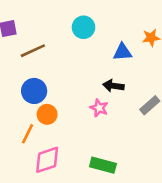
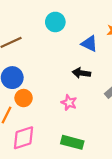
blue triangle: (122, 52) -> (89, 44), turned 30
pink star: (99, 108) -> (69, 103), moved

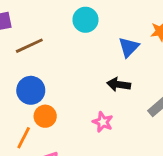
blue triangle: (89, 44) -> (129, 47), turned 48

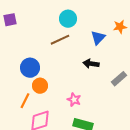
brown line: (29, 46) -> (60, 40), moved
pink star: (103, 122) -> (74, 100), moved

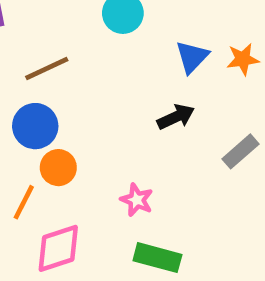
orange star: (120, 27) -> (243, 59), moved
brown line: (60, 40) -> (47, 68), moved
black arrow: (91, 64) -> (176, 117), turned 147

